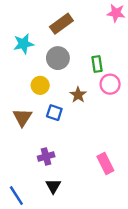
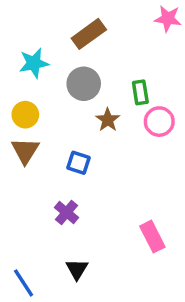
yellow circle: (40, 85) -> (25, 115), moved
brown star: (78, 95) -> (108, 120), moved
brown triangle: (22, 117) -> (25, 151), moved
purple cross: (46, 156) -> (67, 213), moved, turned -35

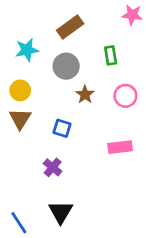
green rectangle: (140, 92) -> (111, 55), moved
pink rectangle: (152, 237) -> (120, 147), moved, turned -70
black triangle: (77, 269) -> (61, 212), size x1.4

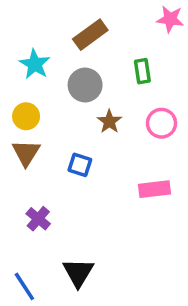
cyan star: (27, 50) -> (35, 64), turned -30
purple cross: (53, 167) -> (38, 219), moved

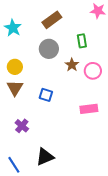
cyan star: (35, 64) -> (13, 28), moved
brown star: (109, 121) -> (72, 65), moved
black triangle: (78, 273) -> (45, 157), turned 36

